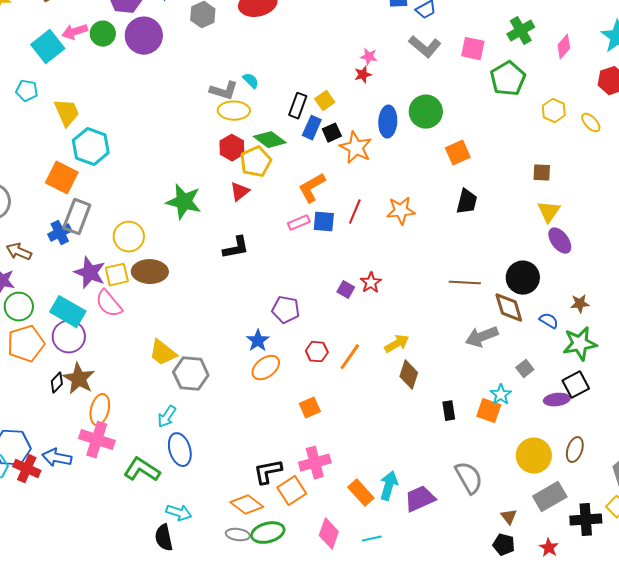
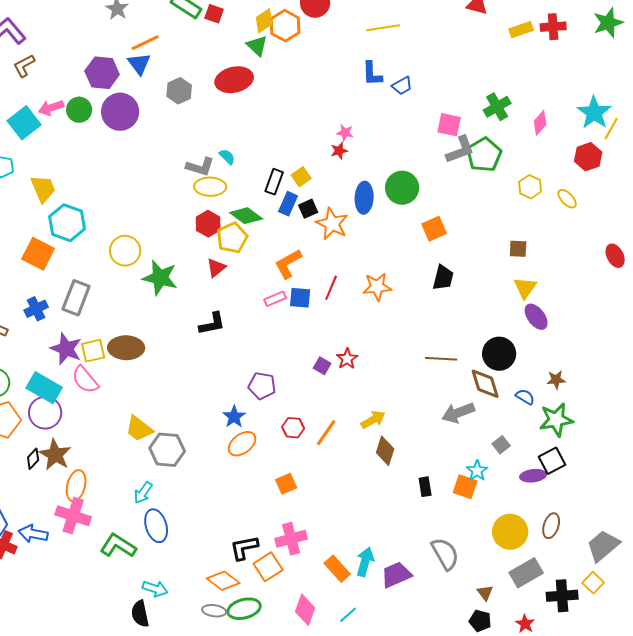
gray L-shape: (425, 47) -> (460, 150), moved, turned -60
gray rectangle: (77, 217) -> (76, 298), moved
yellow circle: (129, 237) -> (125, 251), moved
cyan line: (372, 539) -> (348, 615), turned -30

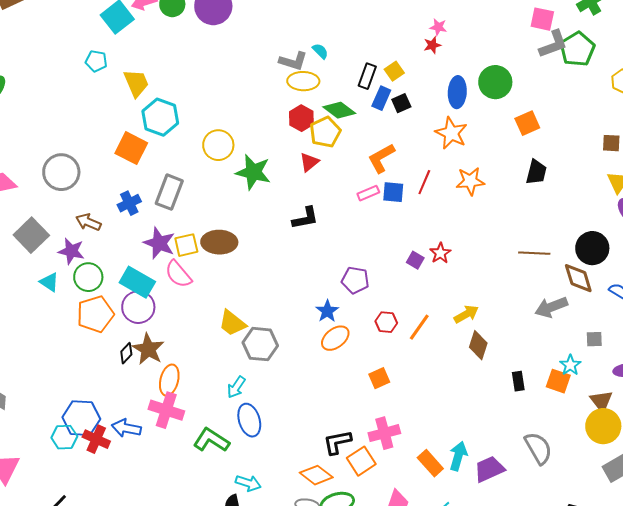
orange star: (332, 224) -> (451, 133), moved
gray square: (501, 445) -> (594, 339), turned 36
brown triangle: (485, 593) -> (601, 401), moved, size x1.4

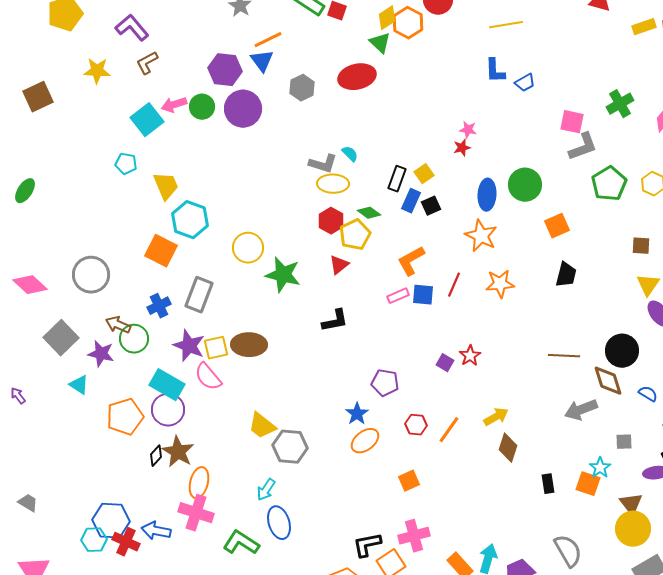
green pentagon: (577, 49) -> (609, 184), moved
green diamond: (339, 110) -> (369, 213), size x0.7
green circle: (88, 277) -> (134, 339), moved

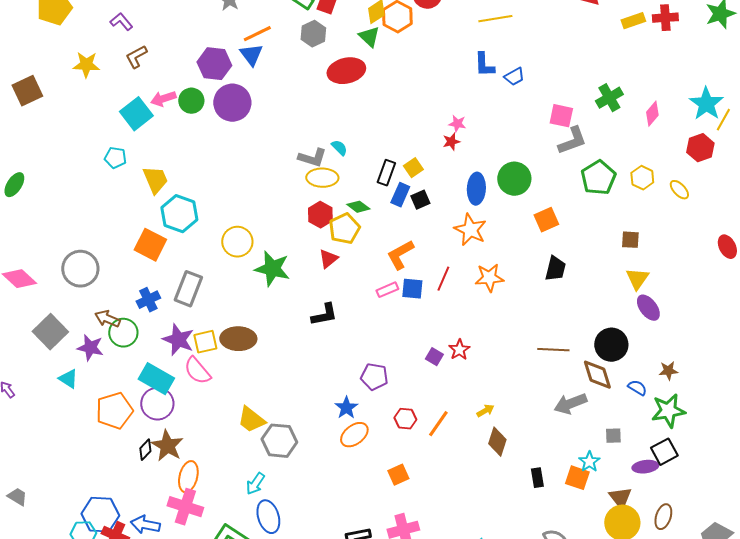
purple L-shape: (132, 28) -> (121, 22), size x0.7
gray hexagon: (302, 88) -> (313, 34), moved
yellow arrow: (496, 417) -> (485, 411), size x0.7

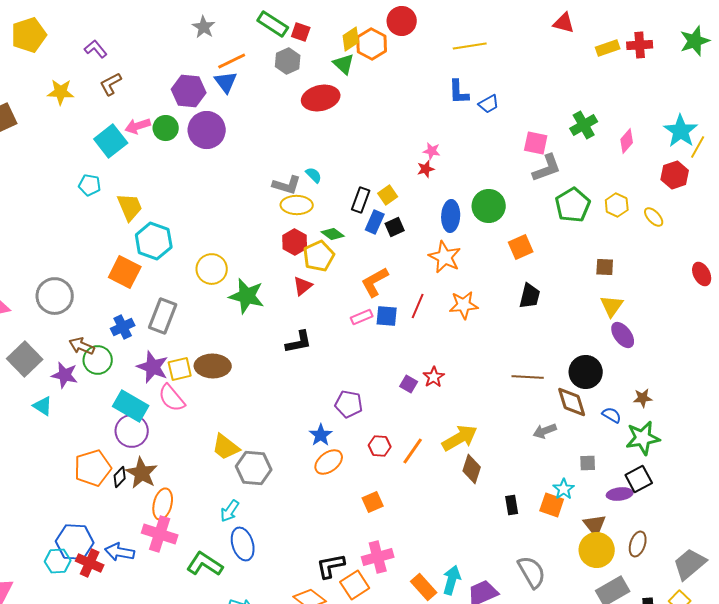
gray arrow: (570, 404) -> (545, 431), size x0.7
orange pentagon: (114, 411) -> (93, 468), moved
yellow arrow: (485, 411) -> (460, 438), size x2.0

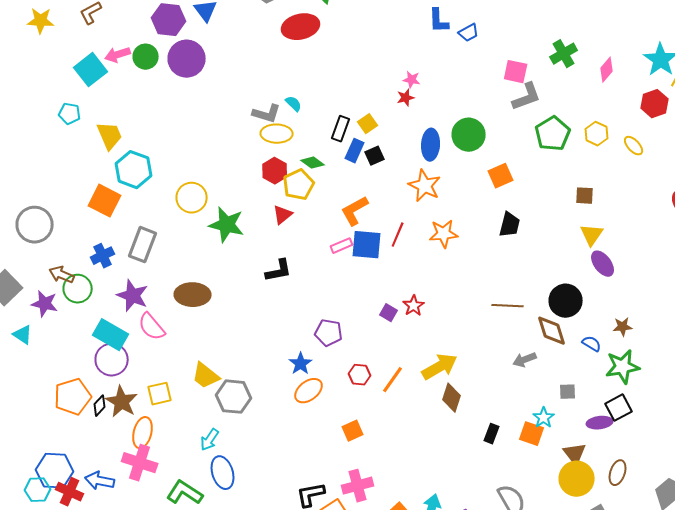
blue square: (387, 316) -> (367, 245), size x1.4
yellow square: (180, 369) -> (160, 394), moved
black rectangle: (512, 505) -> (492, 434), turned 30

